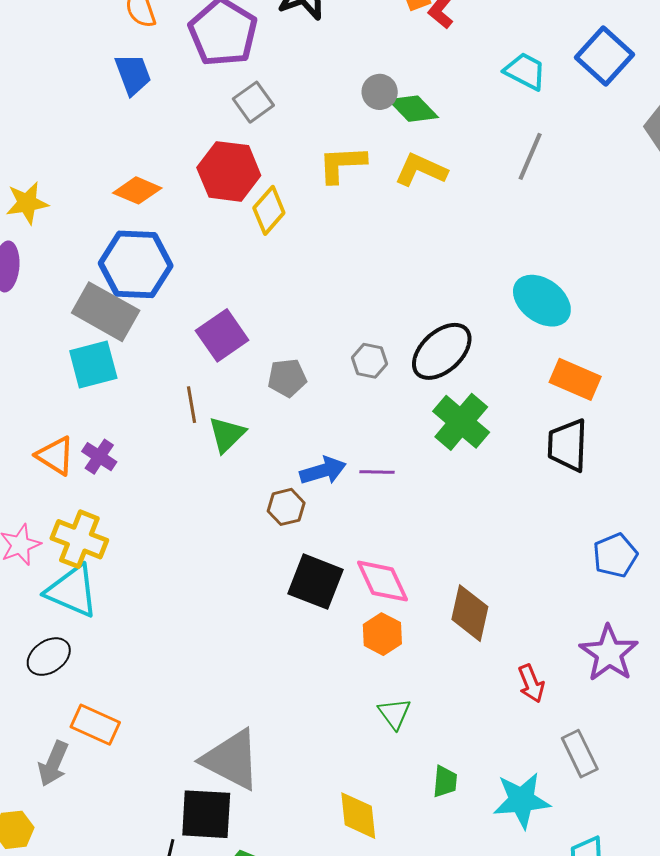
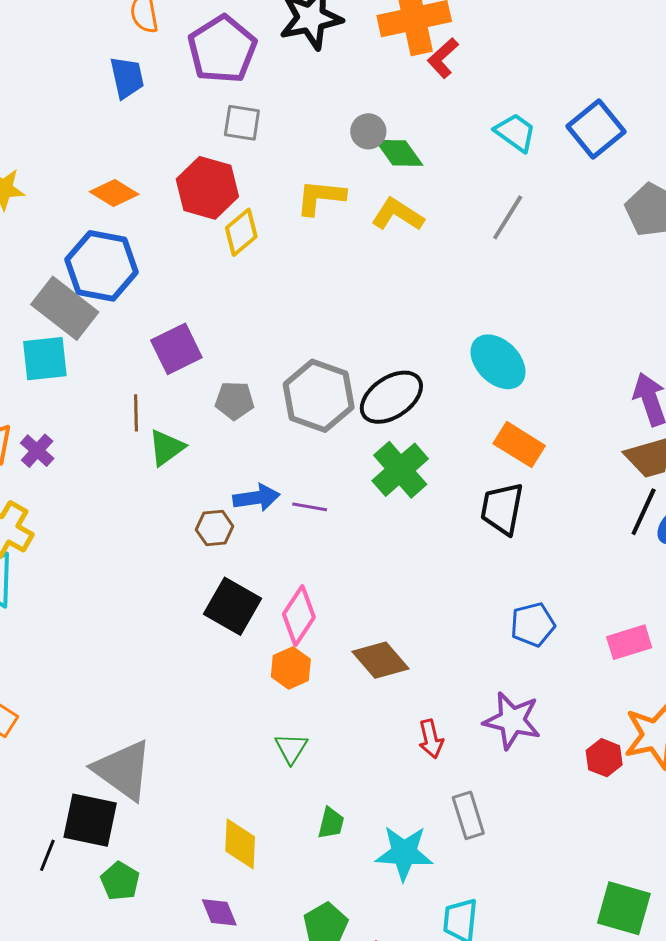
gray square: (253, 102) -> (242, 123), turned 36
gray hexagon: (370, 361) -> (319, 396), size x2.0
pink diamond: (383, 581) -> (299, 616), turned 50
brown diamond: (470, 613) -> (380, 660), turned -62
purple star: (609, 653) -> (512, 720), turned -30

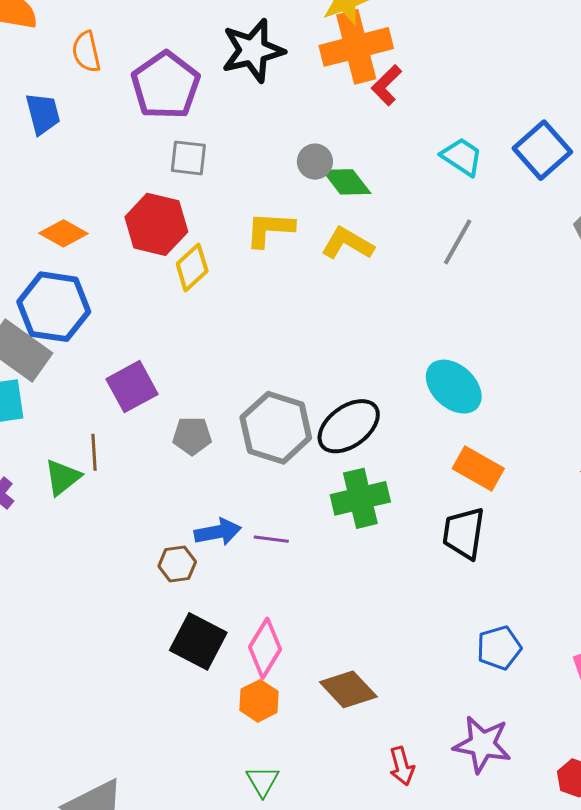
blue trapezoid: (127, 78) -> (43, 114), moved
green triangle: (167, 448) -> (63, 477), moved
green cross: (400, 470) -> (360, 498), turned 30

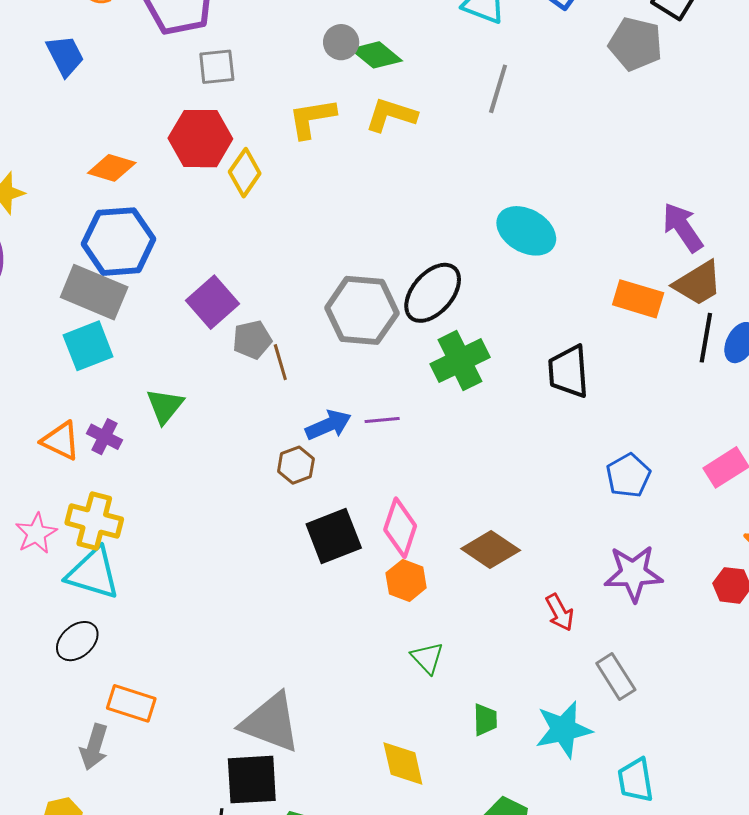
gray pentagon: (192, 436) -> (252, 340), moved
brown line: (94, 452) -> (280, 362), moved
orange rectangle: (478, 468) -> (638, 299), moved
black square: (198, 641) -> (334, 536), turned -36

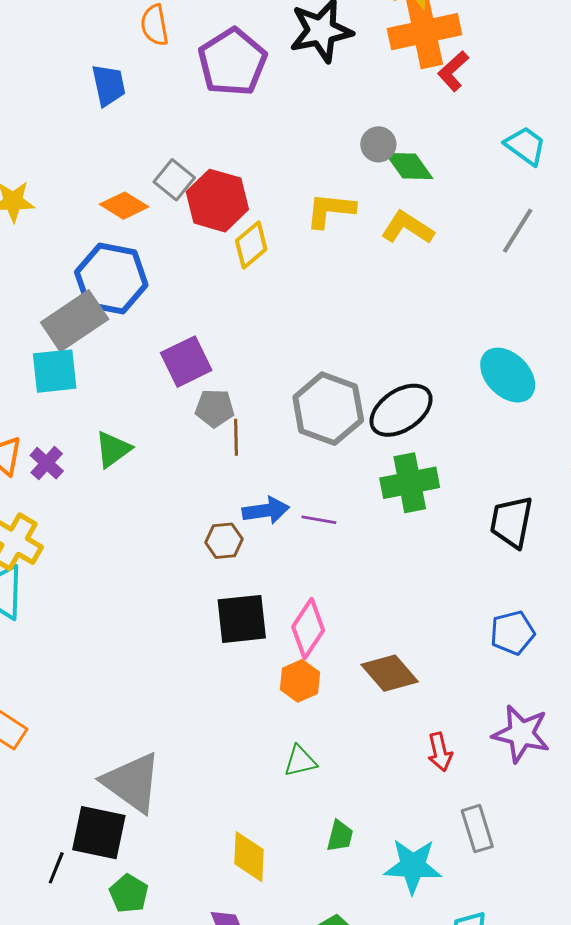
gray square: (217, 67) -> (174, 180), moved, turned 30
gray rectangle: (94, 292) -> (75, 321), turned -72
blue pentagon: (628, 475) -> (512, 633), moved
green triangle: (427, 658) -> (300, 761), turned 45

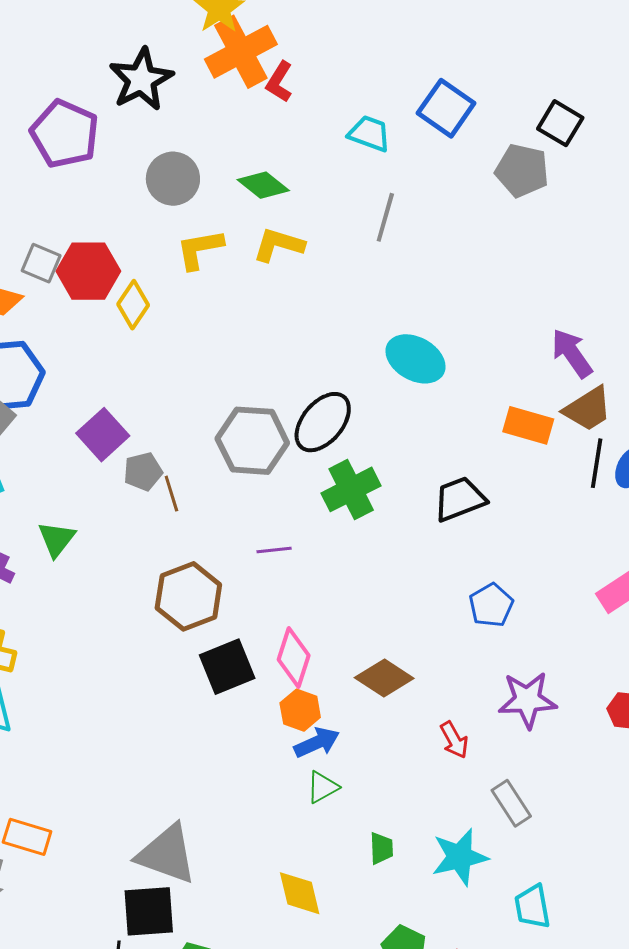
gray circle: (378, 144) -> (173, 179), moved, size x1.5
blue arrow: (266, 510) -> (317, 743), moved
black trapezoid: (511, 522) -> (460, 499), turned 74
brown hexagon: (224, 541) -> (188, 596), size x1.8

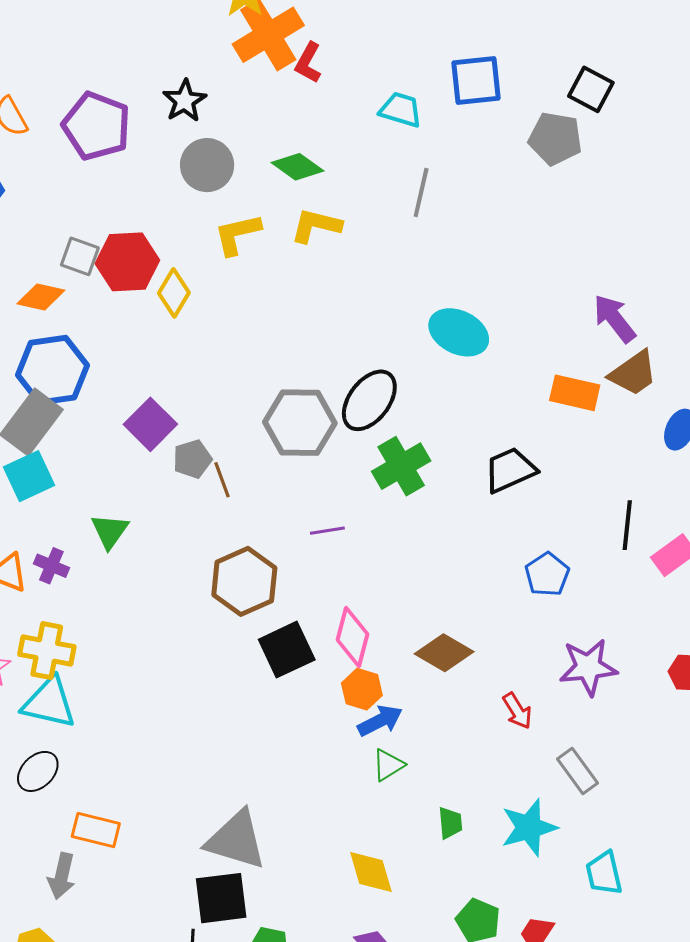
black star: (141, 79) -> (185, 101), moved, size x0.7
blue square: (446, 108) -> (476, 80), turned -38
black line: (597, 463) -> (627, 525), moved

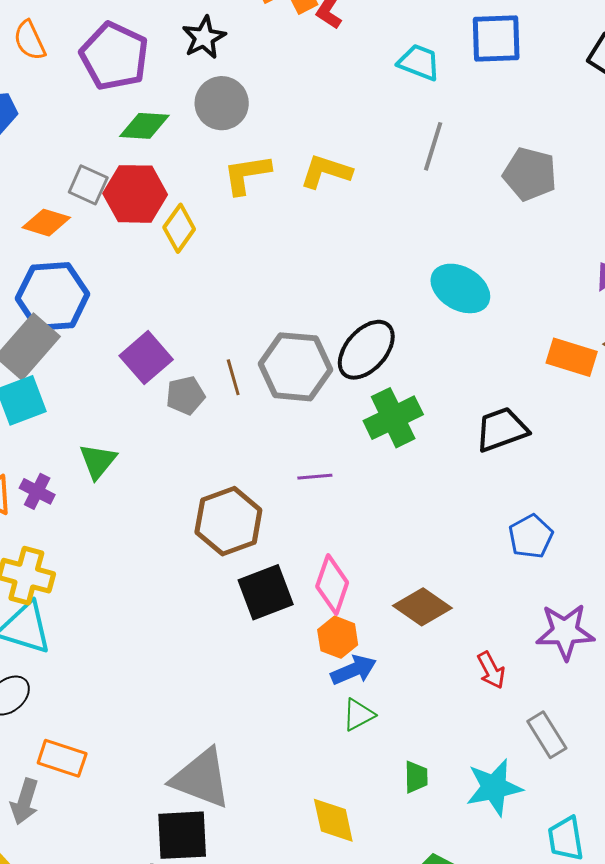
gray pentagon: (555, 139) -> (530, 174), moved
green diamond: (297, 167) -> (144, 126), moved, turned -36
brown line: (222, 480) -> (233, 377), moved

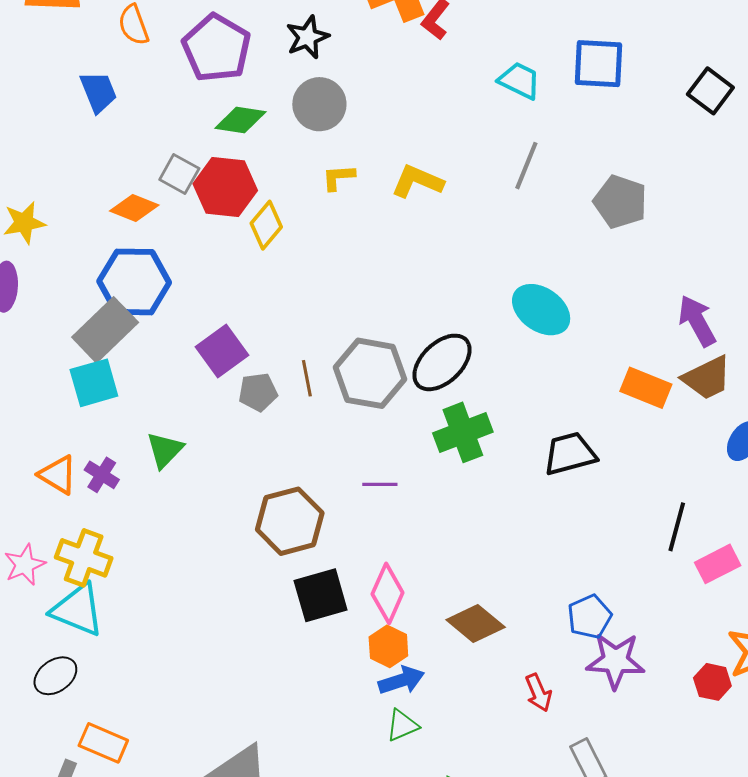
yellow L-shape: (247, 174) -> (338, 177), size x0.7
blue pentagon: (531, 536) -> (590, 617), moved

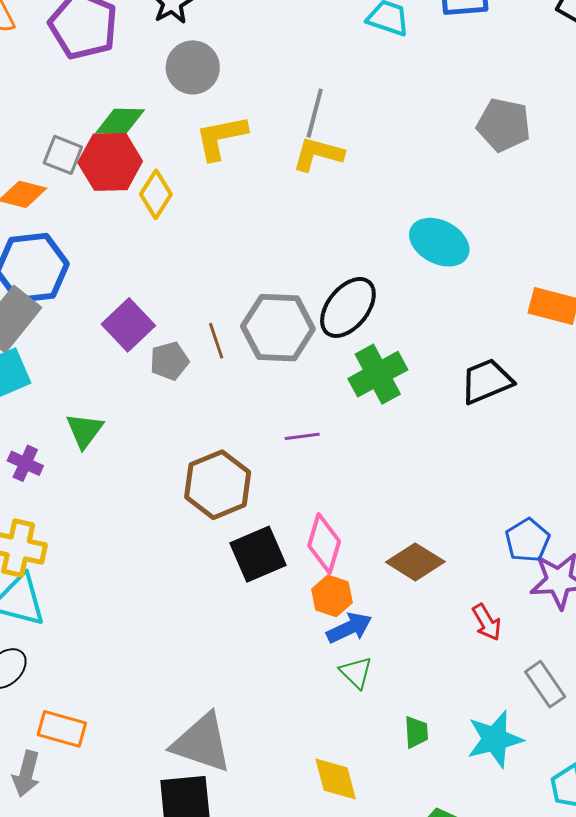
green diamond: (240, 120) -> (120, 121), moved
gray line: (526, 166) -> (315, 113), moved
yellow L-shape: (338, 177) -> (221, 137), size x1.6
yellow L-shape: (417, 181) -> (318, 154), moved
green triangle: (402, 725) -> (356, 672), turned -45

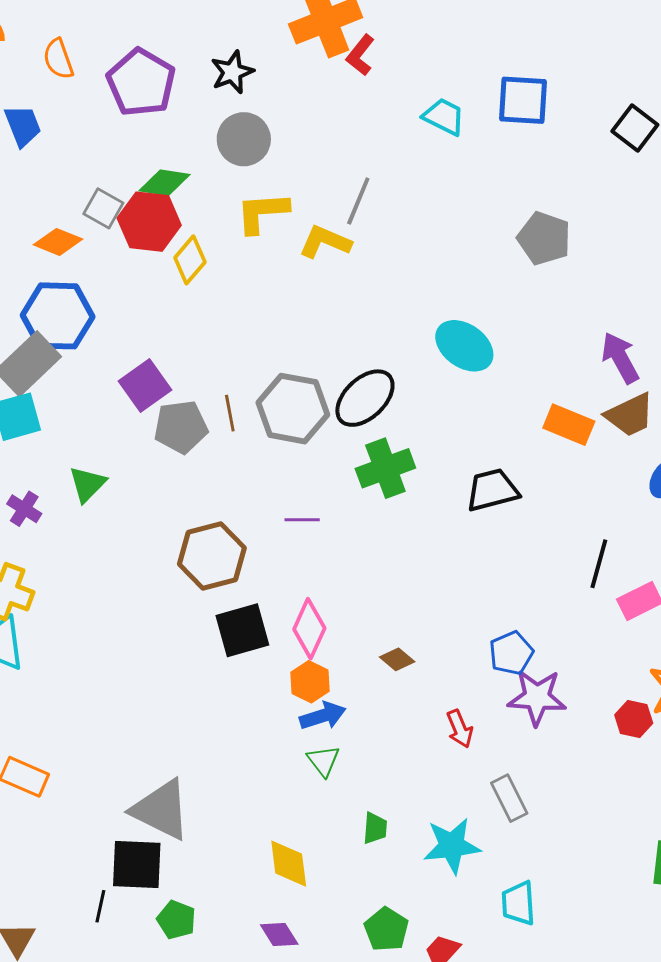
yellow L-shape: (318, 154) -> (325, 242), moved
gray pentagon: (169, 361) -> (181, 427), size x1.4
brown diamond: (415, 562) -> (397, 659), size x0.6

